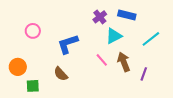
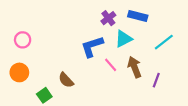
pink circle: (33, 31) -> (23, 40), moved
blue L-shape: (68, 44) -> (92, 46), moved
green square: (33, 86) -> (44, 95), moved, turned -32

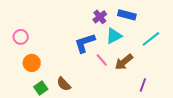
brown arrow: (134, 67) -> (124, 62), turned -108
orange circle: (19, 72) -> (32, 63), moved
brown semicircle: (66, 80) -> (64, 84), moved
purple line: (156, 80) -> (143, 85), moved

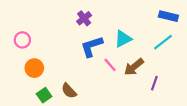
blue rectangle: (127, 15) -> (168, 16), moved
purple cross: (100, 17) -> (84, 18), moved
purple line: (143, 85) -> (154, 83), moved

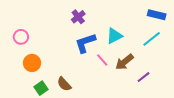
purple line: (154, 83) -> (144, 77), turned 32

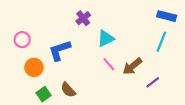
cyan triangle: (114, 36) -> (106, 39), moved
cyan line: (152, 39) -> (161, 42), turned -30
blue L-shape: (85, 43) -> (60, 50), moved

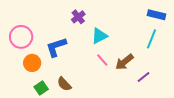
pink circle: (22, 40) -> (21, 37), size x1.5

